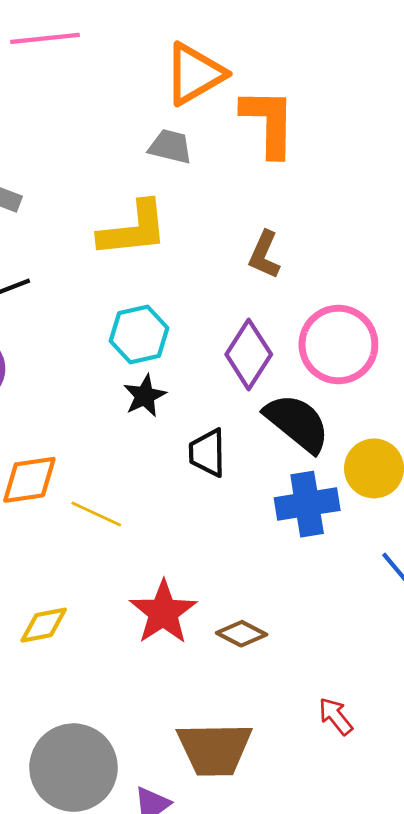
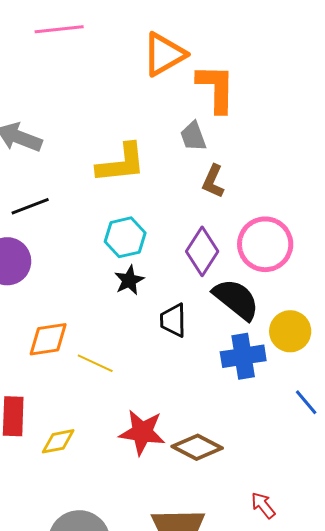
gray trapezoid: (170, 147) -> (193, 136), moved, turned -124
red star: (163, 612) -> (142, 432), turned -30
brown diamond: (242, 634) -> (197, 447), size x1.4

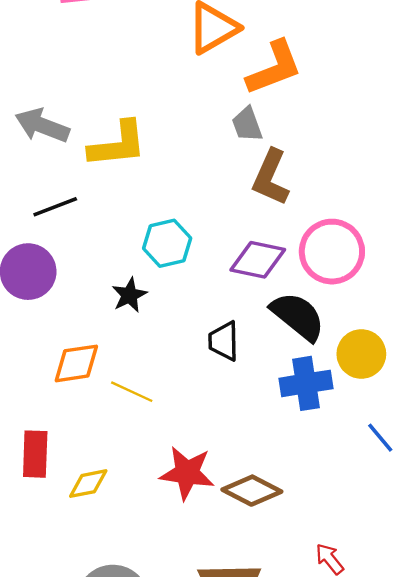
orange L-shape: (216, 88) -> (274, 68), turned 68
yellow L-shape: (121, 163) -> (118, 144), moved
brown L-shape: (213, 181) -> (271, 177), size x1.4
purple diamond: (202, 251) -> (258, 260), turned 69
black star: (129, 280) -> (129, 295), moved

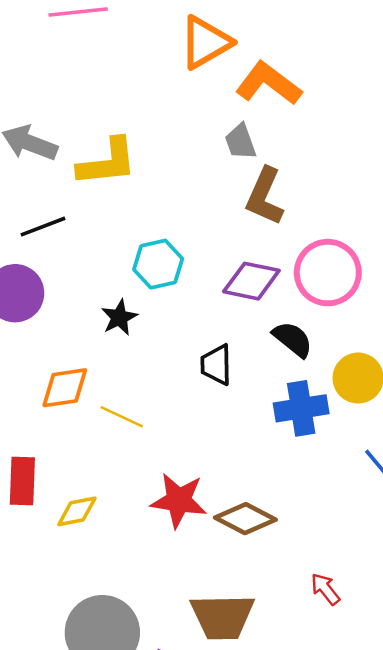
orange L-shape: (274, 68) -> (268, 84), turned -122
black semicircle: (298, 316) -> (293, 339), size x0.7

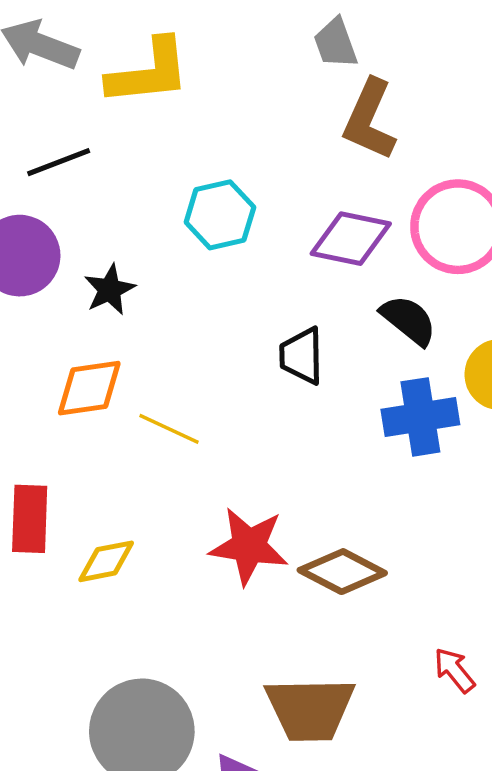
black star: (119, 317) -> (110, 290), moved

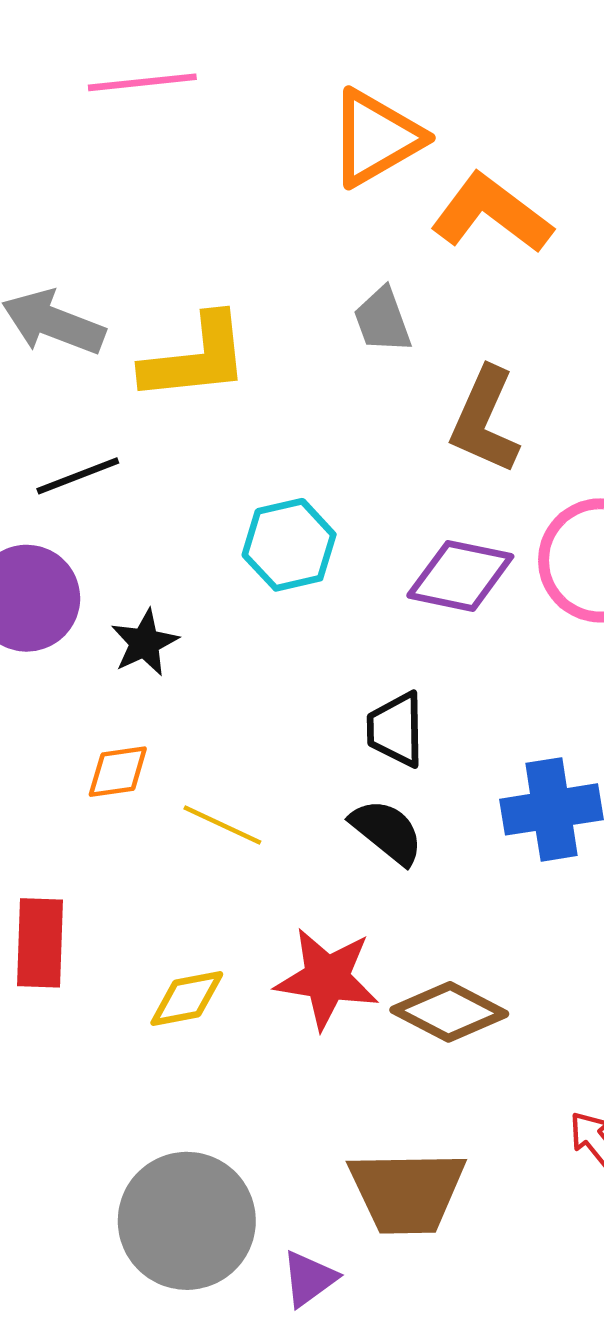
gray trapezoid: (336, 43) -> (382, 320), moved
black semicircle: (409, 320) -> (387, 832), moved
orange diamond: (89, 388) -> (118, 772), size x0.7
yellow diamond: (106, 561) -> (187, 998), moved

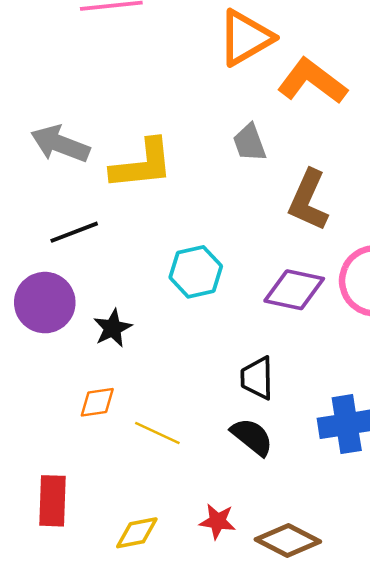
red star: (327, 978) -> (217, 521), size x0.6

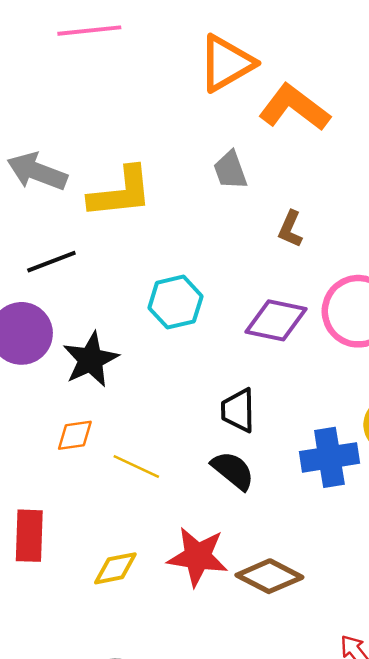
brown L-shape: (308, 200) -> (290, 229), size x0.6
black star: (113, 328) -> (91, 360), size x1.4
red star: (217, 521) -> (198, 557), size x1.6

